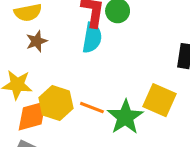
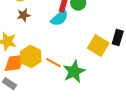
cyan semicircle: (92, 38) -> (59, 18), turned 30
yellow square: (159, 100) -> (98, 46), moved

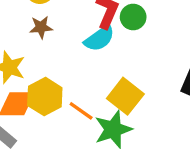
yellow square: (98, 46) -> (125, 96), moved

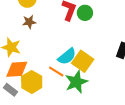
cyan semicircle: (99, 38) -> (67, 56), moved
yellow hexagon: (45, 97) -> (32, 82), moved

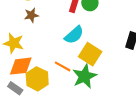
cyan semicircle: (67, 56) -> (74, 35), moved

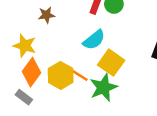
orange diamond: (21, 66) -> (32, 72), turned -50
yellow hexagon: (37, 79) -> (61, 75), moved

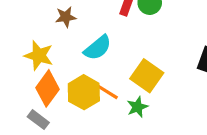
cyan semicircle: (94, 40) -> (98, 48), moved
green star: (103, 87) -> (137, 107), size x0.6

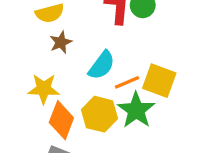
orange line: (107, 92) -> (127, 82), moved, turned -40
green star: (137, 107) -> (136, 110), moved, size x1.6

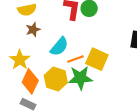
yellow star: (44, 89) -> (20, 60), turned 30
green star: (136, 110) -> (80, 78), turned 30

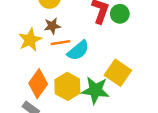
orange line: (75, 59) -> (60, 43), moved
yellow star: (20, 60) -> (30, 40), moved

